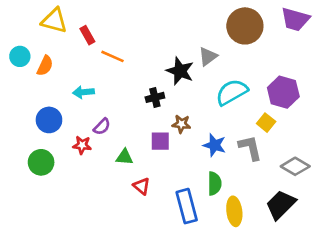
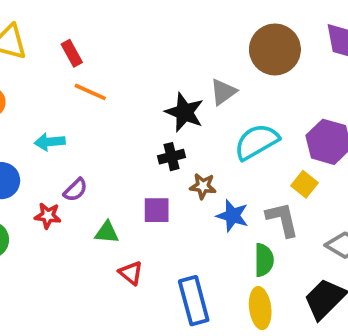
red rectangle: (87, 35) -> (72, 53), moved
black cross: (155, 97) -> (172, 157), moved
brown star: (181, 124) -> (203, 186), moved
green semicircle: (214, 184) -> (264, 260), moved

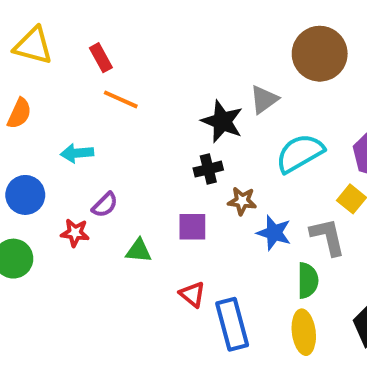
red triangle: (131, 273) -> (192, 294), moved

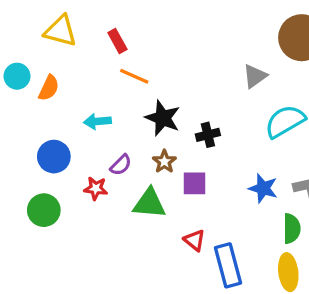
black star: (222, 121) -> (163, 118), moved
brown star: (242, 201) -> (164, 162), moved, turned 30
green triangle: (139, 251) -> (149, 203), size x1.5

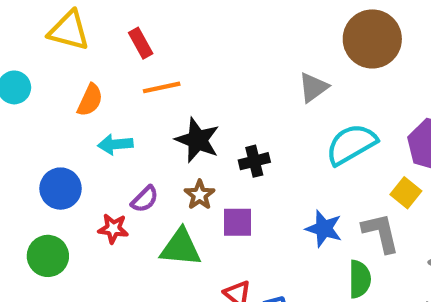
orange line: (134, 76) -> (162, 87), turned -36
orange semicircle: (49, 88) -> (90, 100), moved

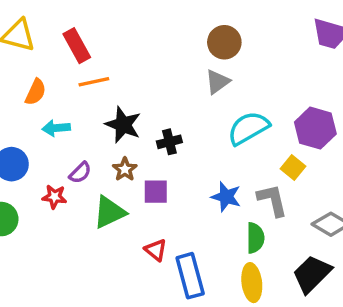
brown circle: (372, 39) -> (224, 42), moved, size x0.7
red rectangle: (141, 43) -> (77, 46), size x1.4
green triangle: (181, 248) -> (109, 212), turned -30

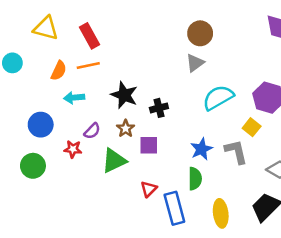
orange line: (94, 82) -> (88, 65), moved
blue star: (226, 197) -> (201, 149), turned 30
green semicircle: (255, 238) -> (195, 179), moved
red triangle: (156, 250) -> (149, 189), turned 36

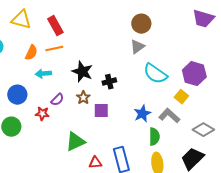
cyan semicircle: (218, 98) -> (155, 74), turned -115
gray L-shape: (236, 152) -> (169, 116), turned -35
green triangle: (114, 161) -> (75, 142), moved
green semicircle: (195, 179) -> (154, 137), moved
red triangle: (149, 189) -> (95, 163), moved, turned 40

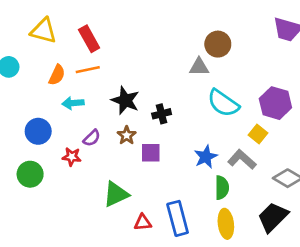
brown circle: (141, 24) -> (218, 44), moved
gray triangle: (137, 47) -> (199, 67), turned 35

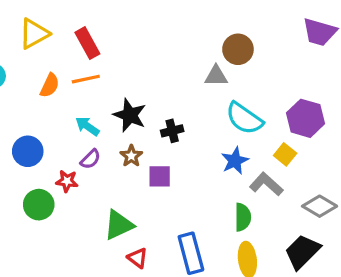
yellow triangle: (44, 31) -> (34, 34), turned -44
cyan arrow: (73, 103) -> (87, 126), moved, turned 40
blue star: (206, 157) -> (235, 161), moved
green circle: (30, 174) -> (39, 205), moved
red triangle: (143, 222) -> (138, 258), moved, turned 42

